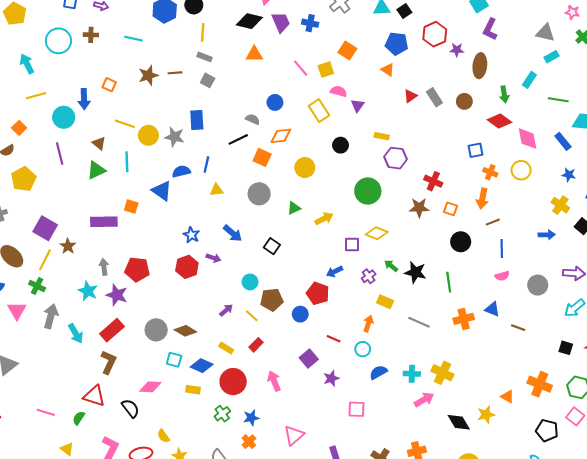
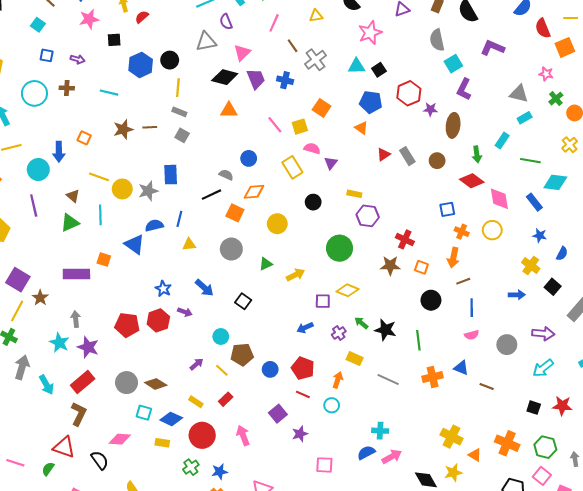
gray star: (174, 137) -> (148, 191), turned -30
red pentagon: (137, 269) -> (127, 325), moved
red pentagon: (318, 293) -> (303, 368), moved
blue semicircle: (378, 372) -> (366, 453), moved
yellow cross: (442, 373) -> (452, 437), moved

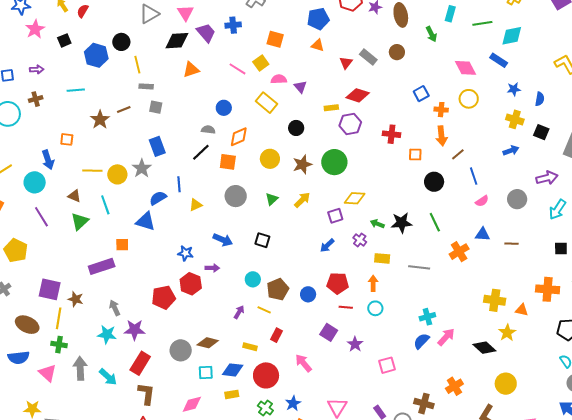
red diamond: (472, 181) -> (358, 95), moved
brown star: (390, 266) -> (302, 164), moved

